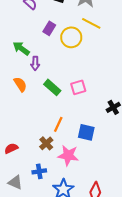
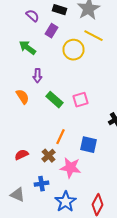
purple rectangle: (49, 28) -> (52, 31), moved
green arrow: (21, 48) -> (28, 48), moved
red semicircle: (11, 148) -> (22, 155), moved

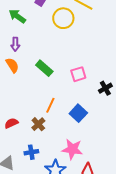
purple arrow: (38, 76) -> (15, 44), moved
pink square: (80, 100) -> (78, 74), moved
blue square: (88, 145) -> (78, 113), turned 30
pink star: (70, 168) -> (72, 149), moved

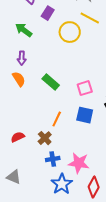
blue square: (78, 113) -> (85, 115), moved, turned -30
blue cross: (31, 152) -> (53, 159), moved

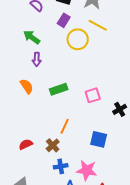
purple rectangle: (48, 13) -> (64, 20), moved
purple arrow: (22, 58) -> (37, 59), moved
green rectangle: (51, 82) -> (59, 89), turned -60
blue square: (85, 115) -> (99, 139), moved

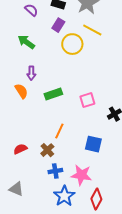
purple arrow: (37, 59) -> (31, 73), moved

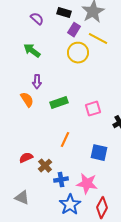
purple rectangle: (58, 25) -> (74, 30), moved
brown cross: (47, 150) -> (45, 166), moved

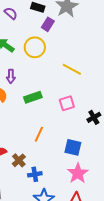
yellow line: (98, 39) -> (72, 69), moved
yellow circle: (78, 53) -> (35, 47), moved
pink star: (87, 184) -> (78, 173), moved, turned 30

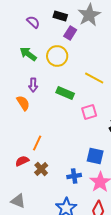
green rectangle: (33, 97) -> (65, 93), moved, turned 42
orange line: (39, 134) -> (37, 143), moved
blue cross: (35, 174) -> (74, 176), moved

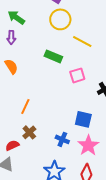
yellow circle: (57, 56) -> (60, 19), moved
purple arrow: (33, 85) -> (11, 37), moved
red semicircle: (22, 161) -> (12, 145), moved
blue cross: (74, 176) -> (62, 139), turned 32

